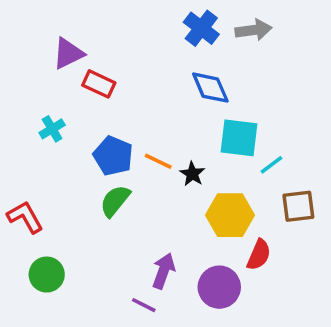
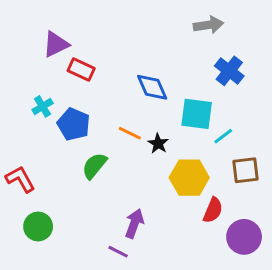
blue cross: (201, 28) -> (229, 71), moved
blue diamond: (210, 88) -> (152, 87), moved
blue pentagon: (113, 156) -> (74, 124), moved
purple circle: (219, 287) -> (244, 237), moved

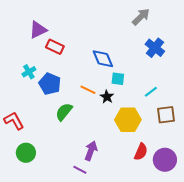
gray arrow: (208, 25) -> (141, 17), turned -36
cyan square: (197, 114) -> (118, 79), moved, size x0.6
red semicircle: (213, 210) -> (141, 152), moved

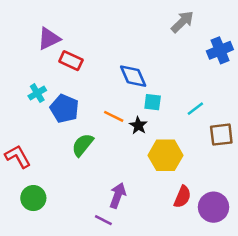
blue cross: (155, 48) -> (220, 50), moved, turned 30
cyan line: (151, 92) -> (195, 109), moved
brown square: (166, 115) -> (221, 135), moved

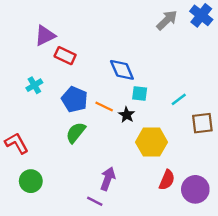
blue cross: (220, 50) -> (201, 15), moved, turned -30
blue pentagon: (64, 109) -> (75, 99), moved

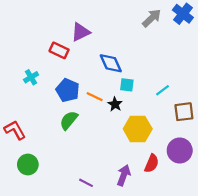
purple triangle: (45, 36) -> (81, 32), moved
purple arrow: (108, 179) -> (124, 175), moved
purple circle: (195, 189) -> (180, 151), moved

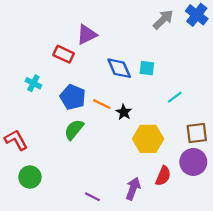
cyan cross: (31, 77) -> (33, 83), turned -32
cyan square: (127, 85) -> (147, 68), moved
brown square: (184, 112) -> (197, 133), moved

